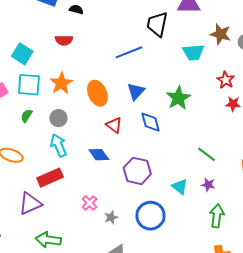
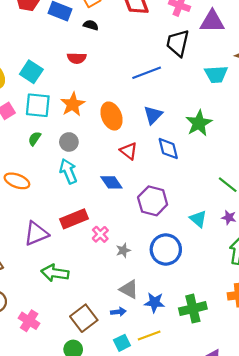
red rectangle: (50, 178) -> (74, 219), moved

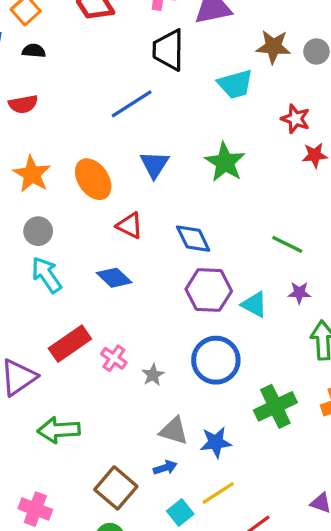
blue diamond: (168, 149) -> (193, 239), moved
purple hexagon: (153, 201) -> (209, 290), moved
green cross: (193, 309) -> (275, 406), moved

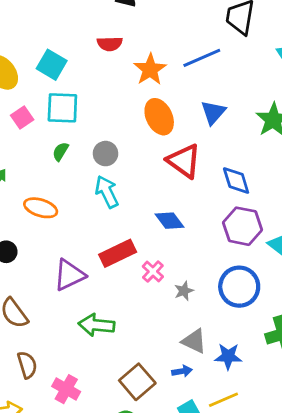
orange star: (32, 174) -> (150, 69), moved
red triangle: (130, 226) -> (184, 161), size x1.5
blue diamond: (114, 278) -> (170, 221), moved

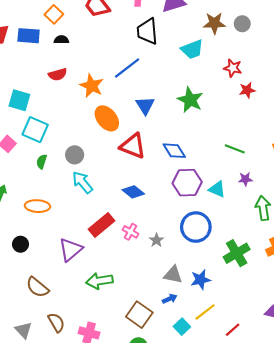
cyan square: (62, 108) -> (35, 130), turned 35

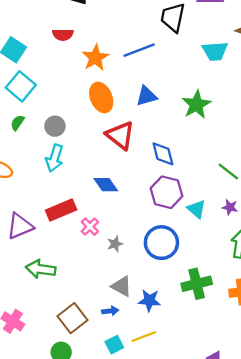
blue triangle: (145, 105) -> (146, 96), turned 30
cyan arrow: (83, 182) -> (55, 158), turned -140

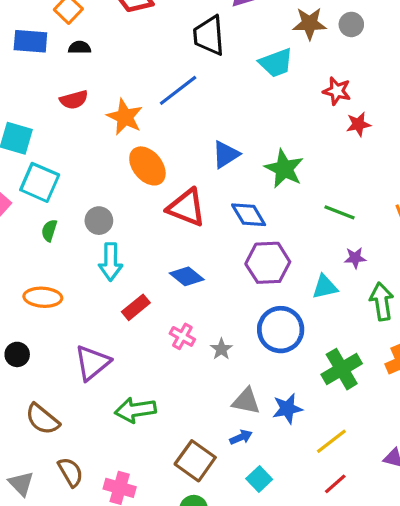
blue triangle: (146, 96) -> (226, 154), moved
green star: (196, 105) -> (284, 169), moved
cyan triangle: (196, 209) -> (325, 287), moved, turned -36
red rectangle: (61, 210) -> (136, 307), moved, size x0.7
yellow line: (144, 336) -> (331, 441), moved

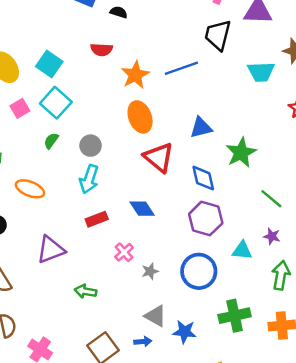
green arrow: (135, 410) -> (85, 291), moved, size x0.7

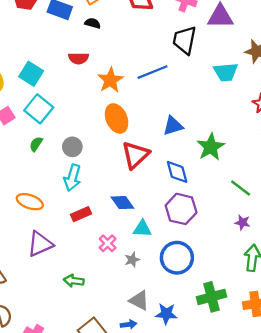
red triangle: (159, 157) -> (135, 155), turned 40
orange ellipse: (30, 189) -> (30, 202), moved
cyan triangle: (242, 250) -> (142, 229), moved

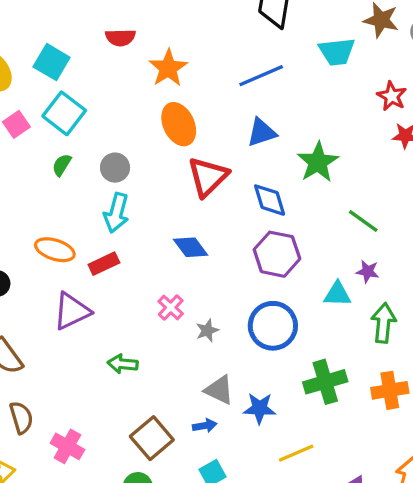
blue line: (152, 72) -> (261, 76), moved
red rectangle: (81, 214) -> (104, 264), moved
cyan triangle: (142, 229) -> (337, 294), moved

